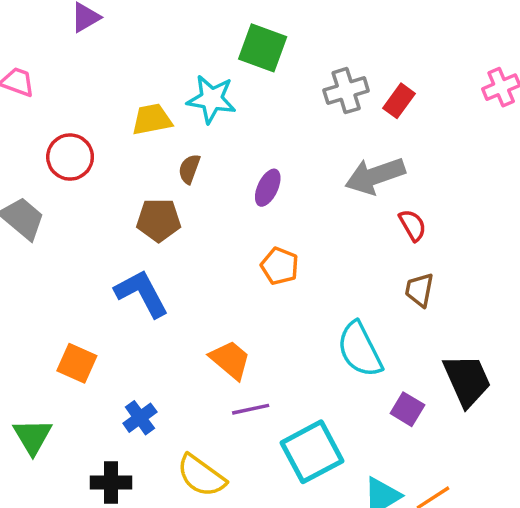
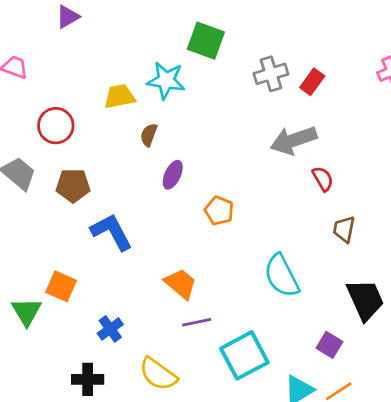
purple ellipse: (268, 188) -> (173, 175), moved
brown pentagon: (159, 220) -> (73, 185), moved
brown trapezoid: (419, 290) -> (344, 229), moved
purple square: (407, 409) -> (329, 345), moved
green triangle: (33, 436) -> (27, 312), moved

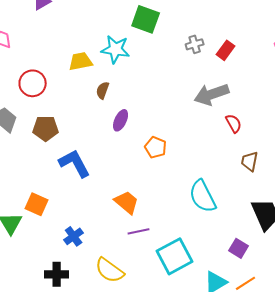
gray cross: (271, 74) -> (195, 44), size x0.7

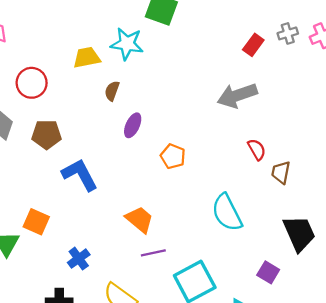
gray cross: (195, 44) -> (288, 33), moved
red semicircle: (234, 123) -> (257, 149), moved

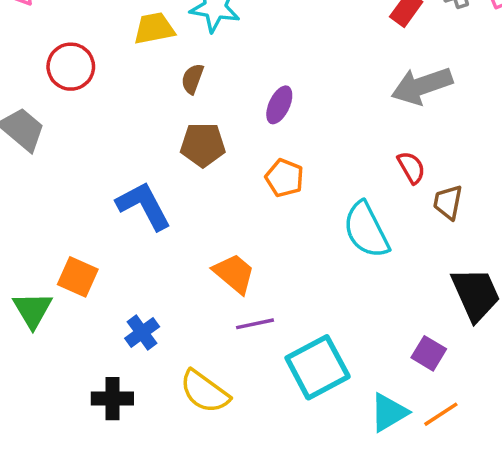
gray arrow: (237, 95) -> (422, 86), moved
purple ellipse: (133, 125) -> (279, 105), moved
brown pentagon: (47, 135) -> (203, 145), moved
cyan semicircle: (227, 213) -> (366, 230), moved

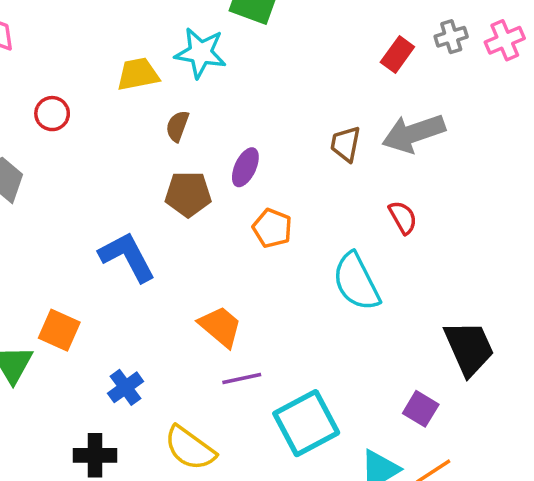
red circle: (71, 67) -> (52, 114), size x0.7
purple ellipse: (279, 105) -> (245, 167), moved
brown trapezoid: (448, 202) -> (346, 144), moved

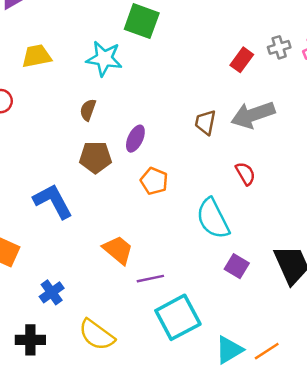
yellow trapezoid: (138, 74) -> (37, 56), moved
purple line: (242, 378) -> (150, 279), moved
purple square: (421, 409) -> (237, 266), moved

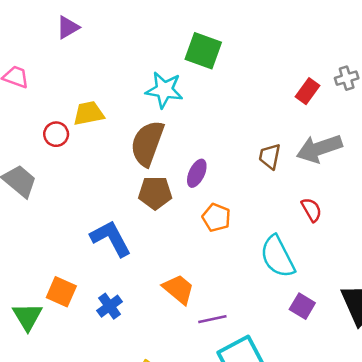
yellow trapezoid: (37, 56) -> (89, 113), moved
brown semicircle: (88, 110) -> (147, 143), size x2.0
blue cross: (52, 292) -> (110, 306), moved

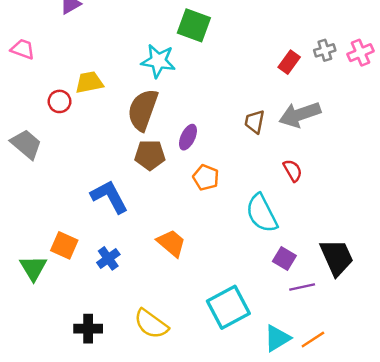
purple line: (212, 319) -> (302, 287), moved

